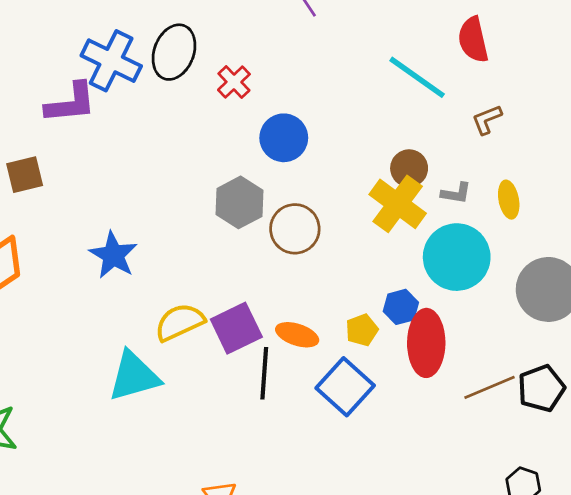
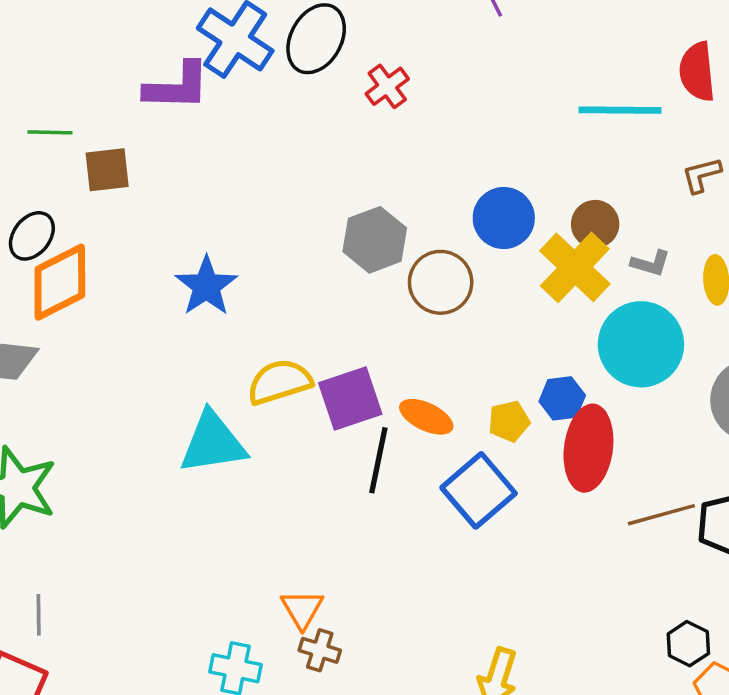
cyan line: (417, 77) -> (620, 110), turned -42
blue circle: (284, 138) -> (504, 218), moved

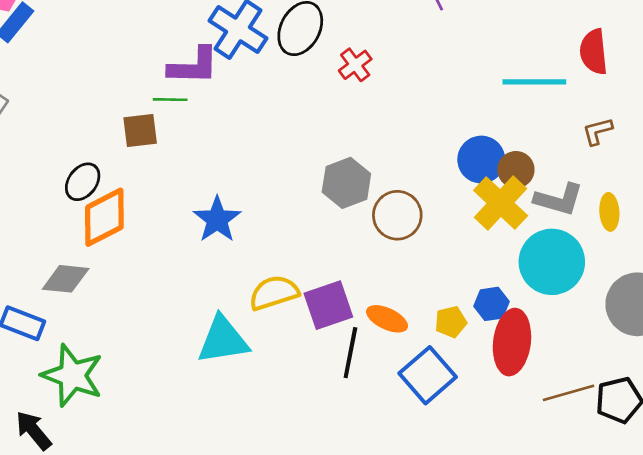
green line: (50, 132) -> (170, 100), moved
blue circle: (504, 218) -> (481, 160), moved
gray L-shape: (651, 263) -> (559, 199), size x1.6

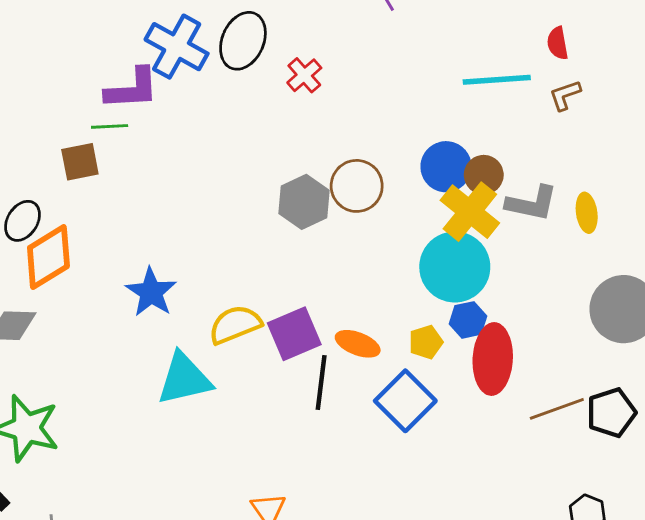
red semicircle: (594, 52) -> (558, 43), size x0.7
brown L-shape: (598, 131) -> (565, 95), moved
brown circle: (397, 215) -> (357, 186), moved
blue star: (217, 219) -> (151, 292), moved
cyan circle: (552, 262) -> (455, 267), moved

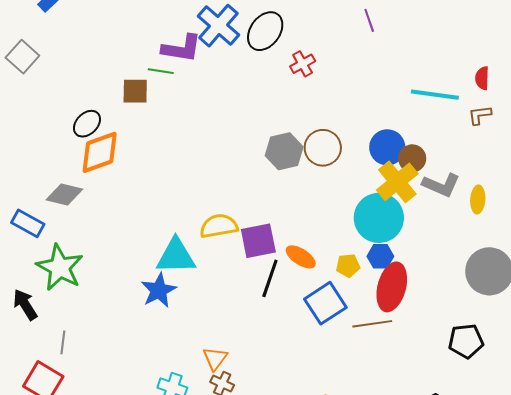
blue star: (151, 292) -> (159, 290), moved
brown line: (557, 409) -> (372, 324), moved

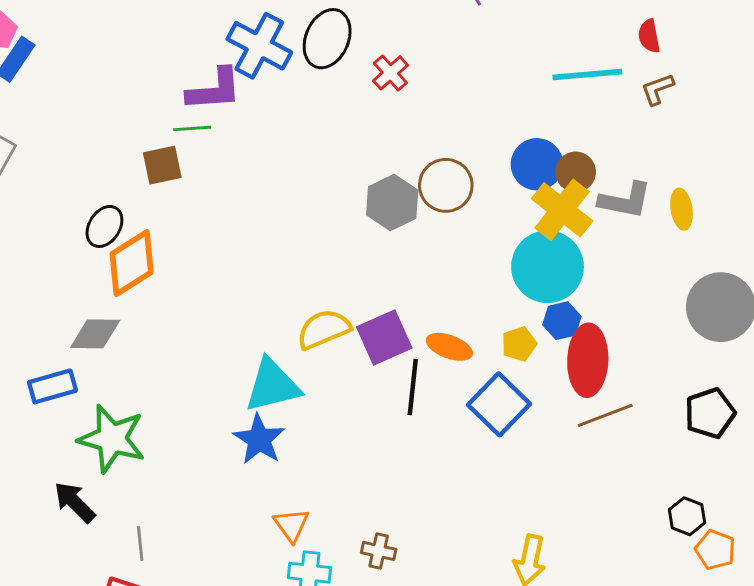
blue rectangle: (28, 223) -> (52, 386), turned -32
brown line: (372, 324) -> (605, 415), moved
orange triangle: (215, 358) -> (291, 525), moved

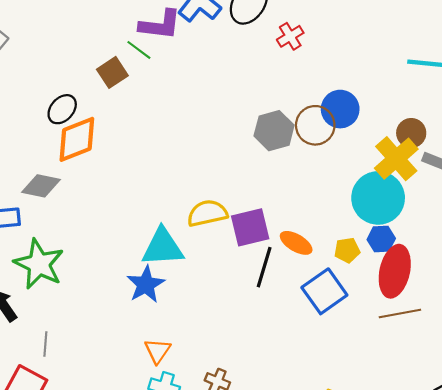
green line: (192, 128) -> (139, 50), turned 30
blue circle: (537, 164) -> (340, 109), moved
brown square: (162, 165) -> (112, 72), turned -32

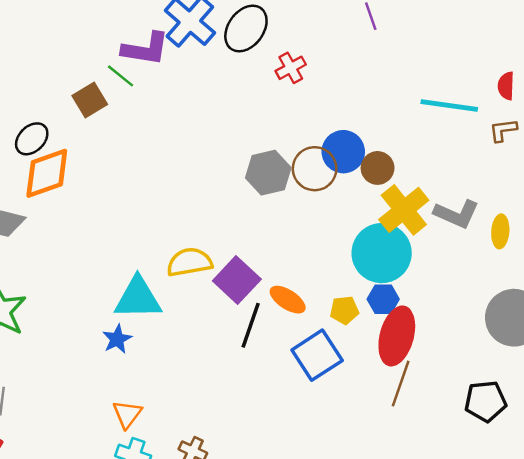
brown circle: (411, 133) -> (378, 168), moved
purple square: (250, 227) -> (237, 280), turned -36
blue star: (146, 284) -> (117, 339), size x0.7
brown line: (400, 313) -> (401, 384), turned -63

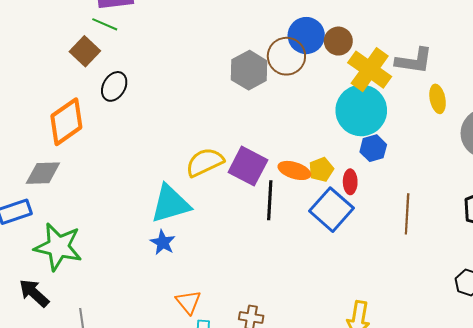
black ellipse: (32, 139) -> (114, 86), moved
yellow ellipse: (500, 231) -> (438, 99), moved
yellow pentagon: (344, 310) -> (321, 170), moved
red ellipse: (397, 336) -> (350, 182), moved, size x0.5

